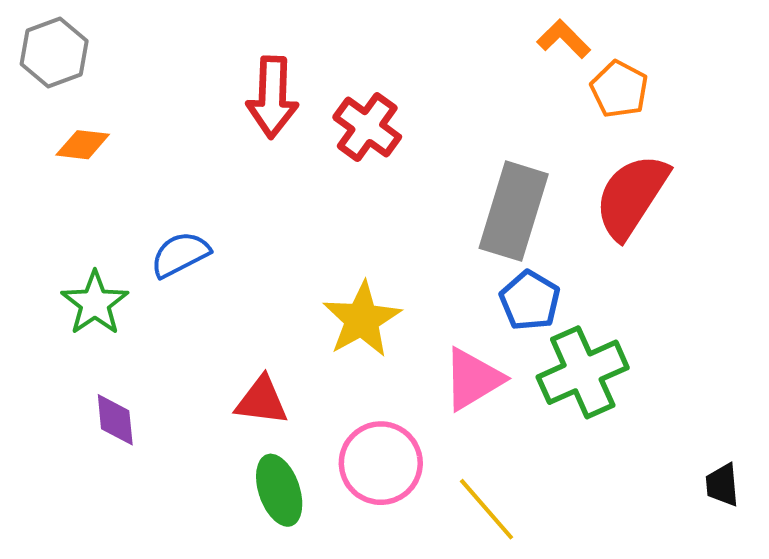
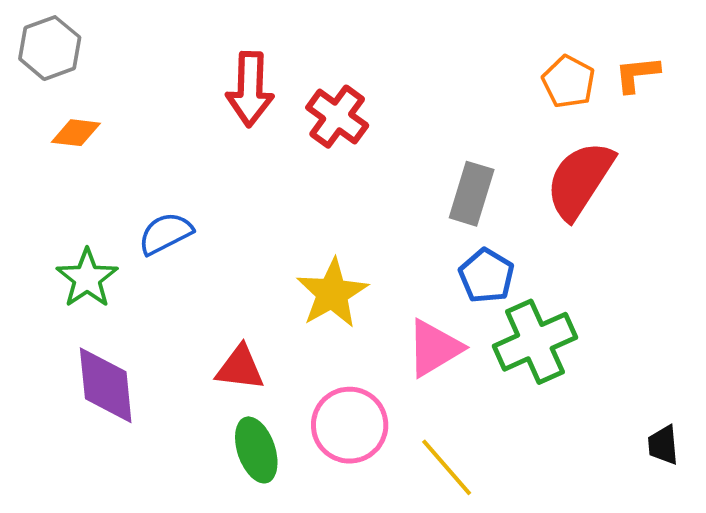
orange L-shape: (564, 39) -> (637, 74), moved, turned -51
gray rectangle: (514, 211) -> (472, 194), size x0.7
purple diamond: (115, 420) -> (106, 385), size x1.6

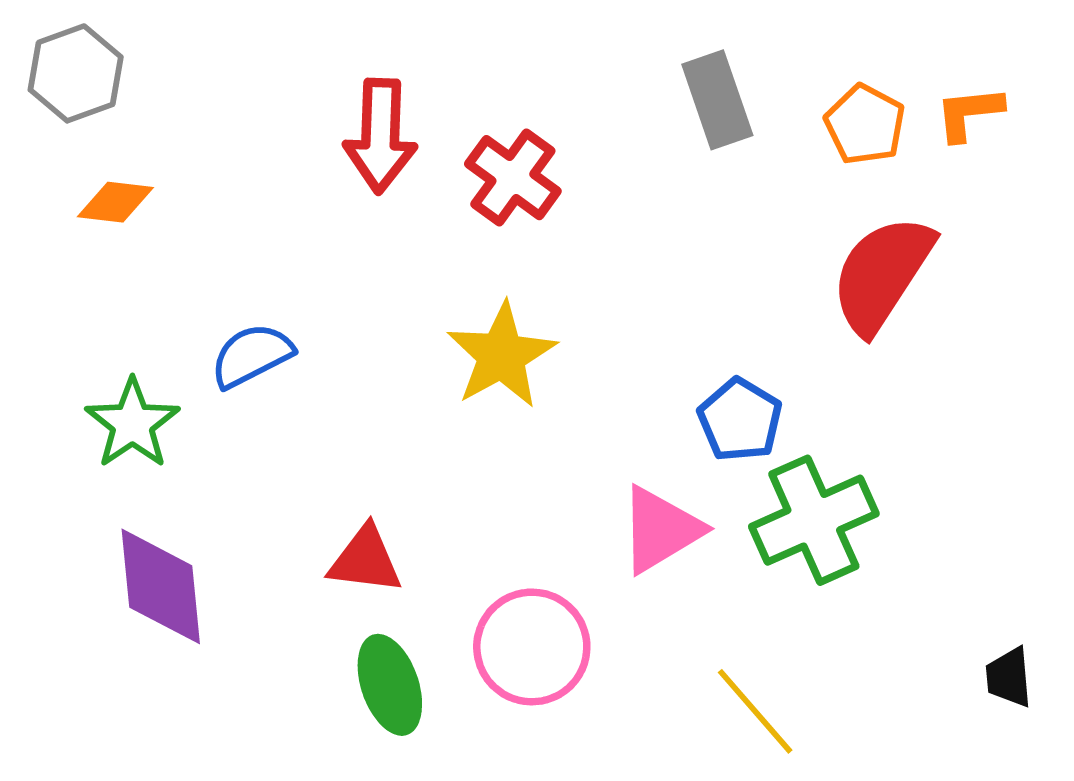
gray rectangle: (472, 194) -> (717, 100), moved, turned -36
yellow star: (332, 293) -> (502, 355), moved
yellow line: (447, 467) -> (755, 711), moved

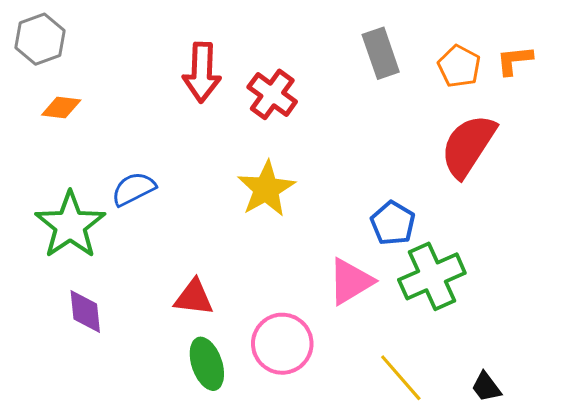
green star: (132, 424) -> (70, 225), size x1.4
purple diamond: (161, 586) -> (85, 312), size x0.7
black trapezoid: (1009, 677) -> (486, 387), moved, turned -32

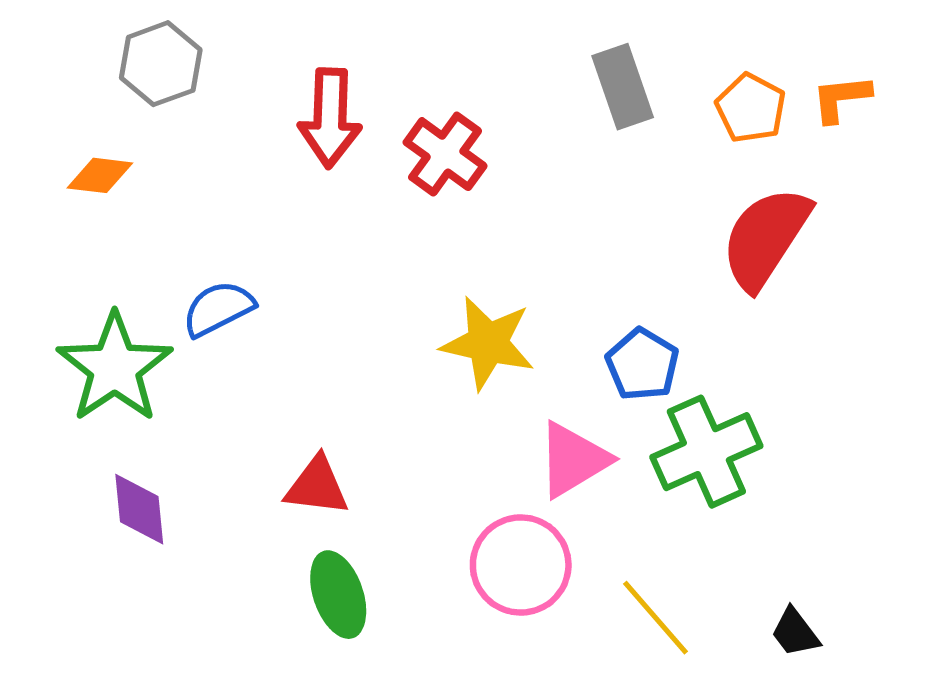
gray hexagon: (40, 39) -> (161, 64), moved
yellow star: (266, 189) -> (488, 343), moved, turned -30
pink circle: (282, 344) -> (521, 565), moved

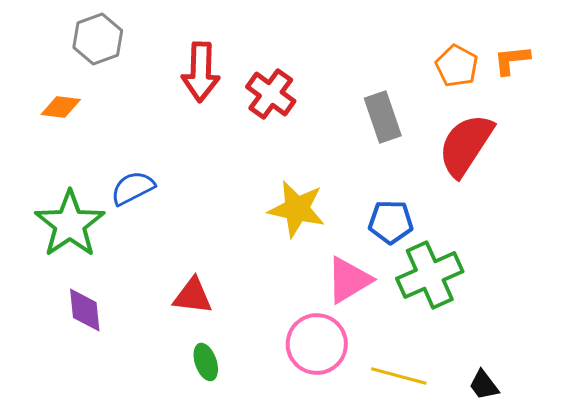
gray rectangle: (623, 87) -> (383, 117), moved
blue pentagon: (642, 364) -> (391, 222), turned -30
green ellipse: (338, 595) -> (206, 362), size x0.7
yellow line: (655, 618) -> (399, 376), turned -34

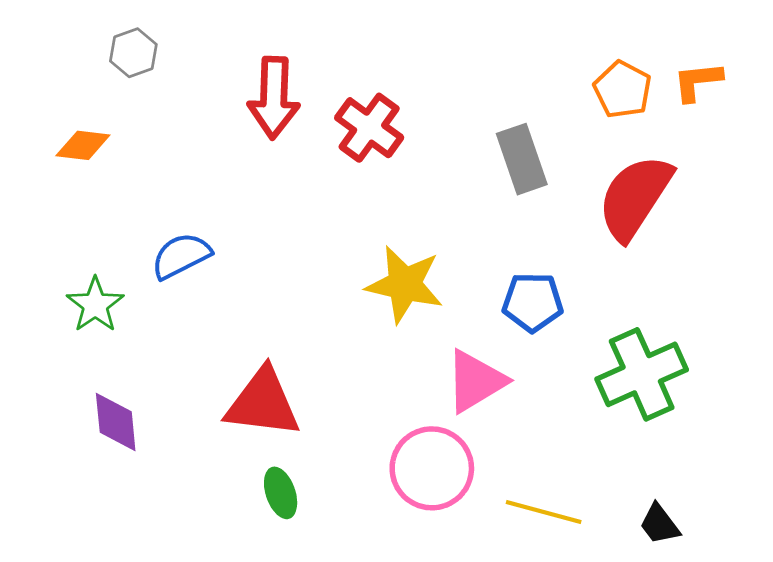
gray hexagon: (98, 39) -> (133, 53), size x0.7
green star: (70, 224) -> (95, 305), size x0.6
green cross: (430, 275) -> (642, 374), moved
red triangle: (193, 296) -> (263, 403), size x1.4

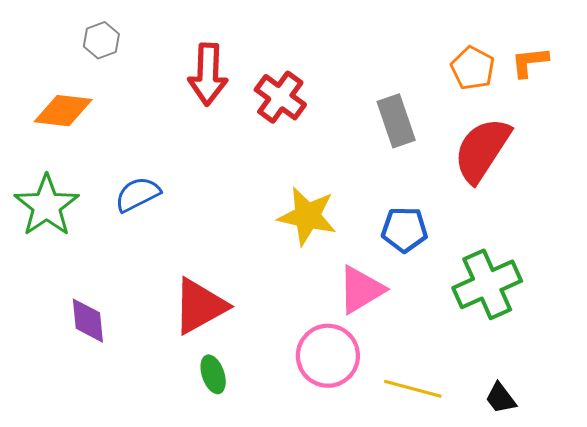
orange diamond: (83, 145) -> (63, 111), size x1.4
green star: (95, 305) -> (47, 206), moved, size x1.5
red triangle: (263, 403) -> (200, 306), turned -36

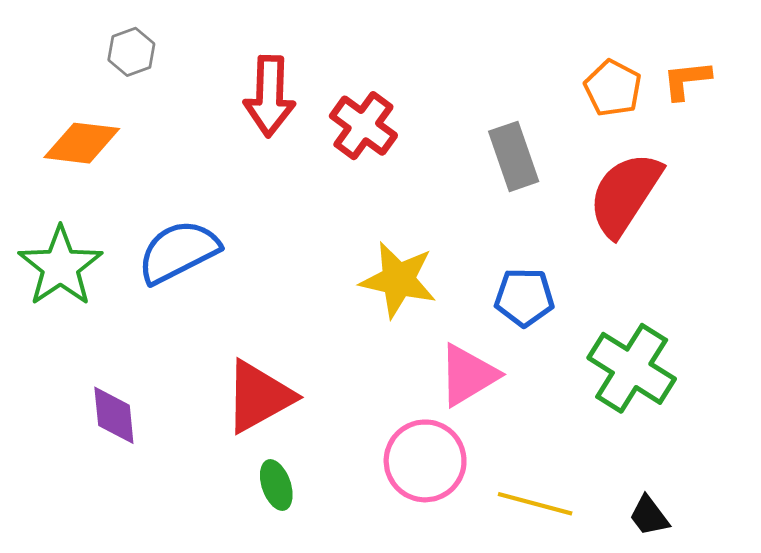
blue semicircle: (138, 194) -> (178, 252), size x1.4
green cross: (487, 284) -> (632, 368), turned -34

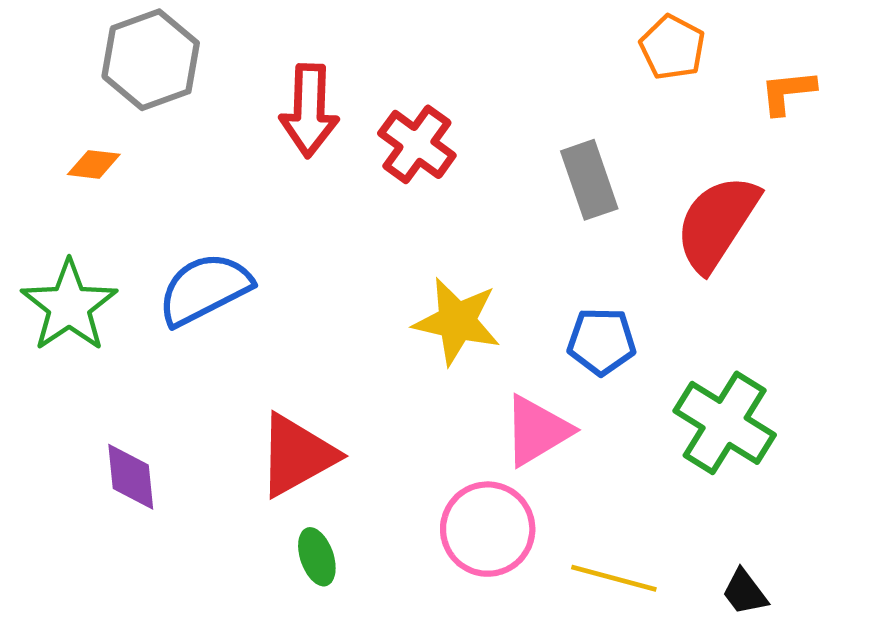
gray hexagon: (131, 52) -> (151, 60), size x1.8
orange pentagon: (613, 88) -> (672, 47), moved
orange diamond: (82, 143) -> (94, 164), size x0.6

